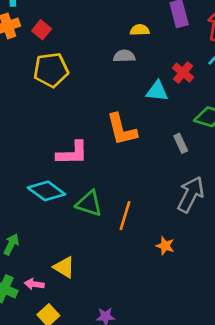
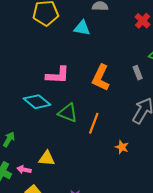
cyan triangle: (157, 91) -> (82, 28), moved
orange L-shape: (122, 130) -> (101, 78), moved, turned 36
yellow triangle: (64, 267) -> (47, 158), turned -30

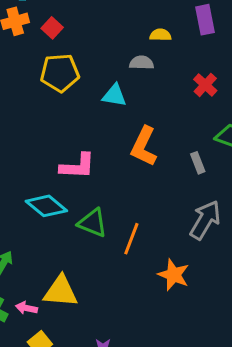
orange L-shape: (101, 78) -> (144, 146), moved
orange star: (122, 147) -> (174, 275), size x1.5
yellow triangle: (47, 158) -> (61, 291), size x1.4

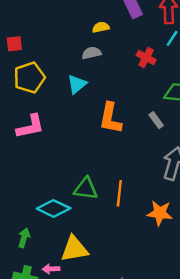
red square: (52, 28) -> (14, 44), turned -35
cyan triangle: (114, 95) -> (77, 84), turned -35
pink L-shape: (77, 166) -> (30, 127), moved
cyan diamond: (46, 206) -> (54, 208), moved

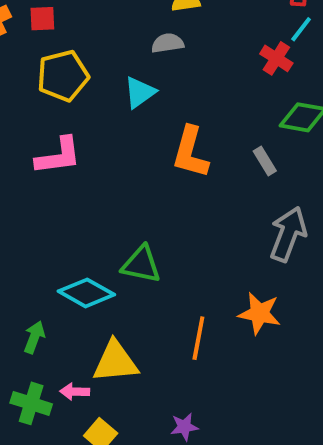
red cross: (146, 57) -> (276, 58), moved
orange line: (119, 193) -> (198, 338), moved

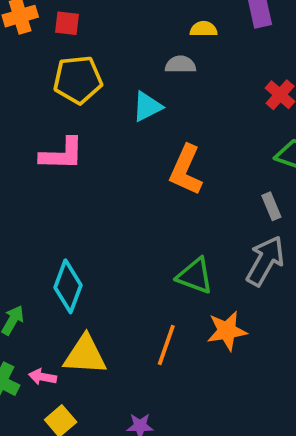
gray rectangle: (265, 161) -> (271, 206), moved
green triangle: (141, 265) -> (195, 276), moved
cyan diamond: (86, 293) -> (68, 286), turned 72
orange star: (259, 313) -> (227, 331), turned -30

